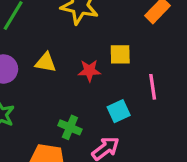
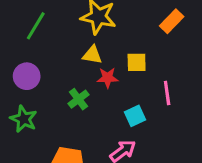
yellow triangle: (46, 63) -> (92, 55), moved
green cross: (70, 127) -> (79, 99), moved, turned 30

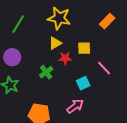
yellow triangle: (92, 55) -> (55, 43), turned -40
pink line: (167, 93) -> (104, 68), turned -35

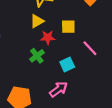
green cross: (46, 72) -> (37, 56), moved

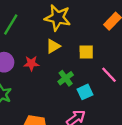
red star: (48, 37) -> (31, 63), moved
green cross: (37, 56) -> (66, 78), moved

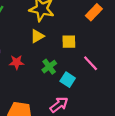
red star: (31, 63) -> (17, 62), moved
cyan square: (85, 92) -> (68, 80), turned -32

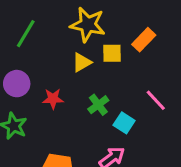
orange rectangle: (94, 12) -> (144, 40), moved
yellow square: (69, 42) -> (112, 53), moved

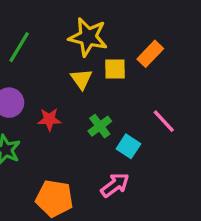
yellow triangle: (82, 62) -> (81, 79), turned -35

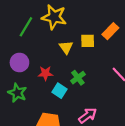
yellow star: (88, 37) -> (54, 17), moved
cyan square: (128, 146) -> (60, 91), moved

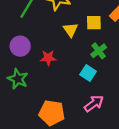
green cross: (78, 78) -> (99, 51), moved
cyan square: (60, 91) -> (88, 73), moved

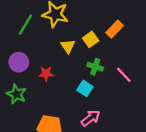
yellow square: (94, 23) -> (91, 39), turned -35
green cross: (99, 51) -> (95, 67), turned -35

